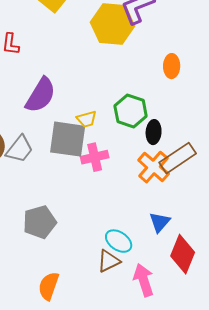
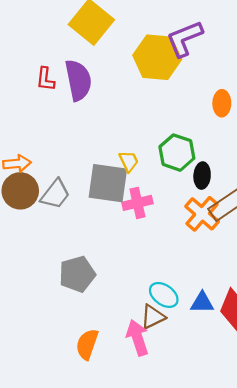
purple semicircle: (41, 95) -> (78, 80), moved, turned -42
yellow trapezoid: (87, 119) -> (129, 161), turned -100
blue triangle: (160, 222) -> (202, 303), moved, turned 50
pink arrow: (144, 280) -> (137, 338), moved

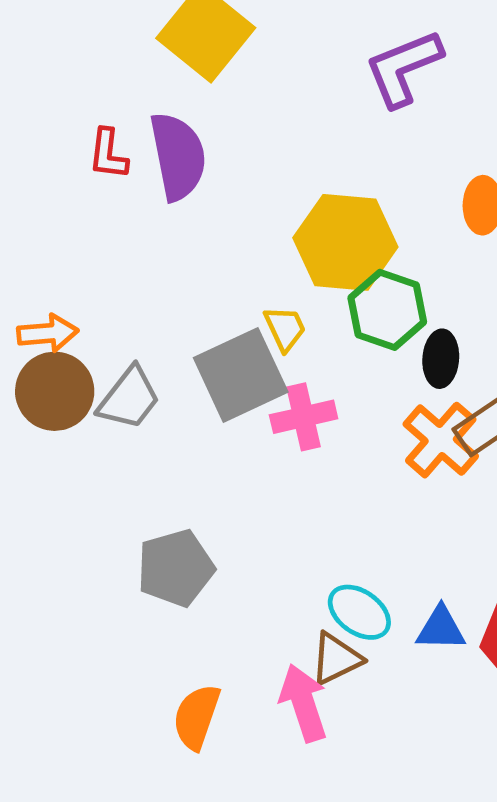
yellow hexagon: (157, 57) -> (345, 242), moved
gray square: (108, 183) -> (241, 375), turned -33

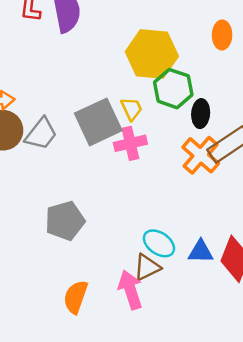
yellow trapezoid: (285, 328) -> (132, 109), moved

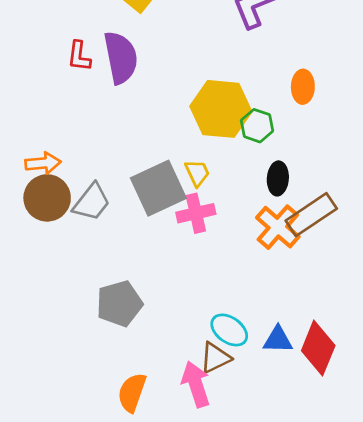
green hexagon: (173, 89) -> (257, 126), moved, size x0.7

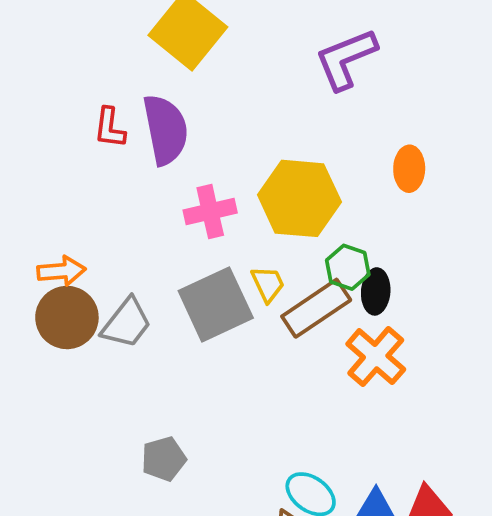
green hexagon: (257, 126) -> (348, 267), moved
pink cross: (196, 213) -> (210, 211), moved
brown rectangle: (311, 215) -> (316, 308), moved
gray pentagon: (119, 304) -> (164, 459), size x0.7

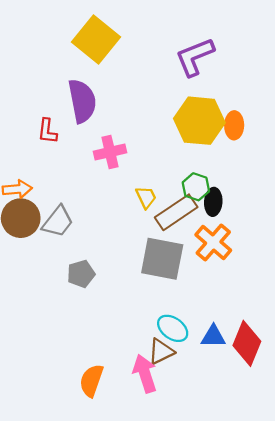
red L-shape: (110, 128) -> (47, 131), moved
yellow hexagon: (299, 198) -> (199, 121), moved
gray square: (216, 304) -> (162, 259), moved, turned 36
gray pentagon: (164, 459) -> (81, 274), moved

